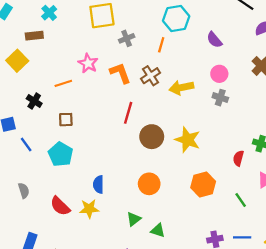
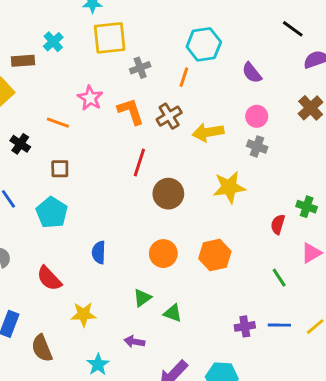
cyan cross: (49, 13) -> (53, 42), moved
orange line: (63, 83) -> (58, 123), turned 36
yellow star: (188, 140) -> (229, 187), moved, turned -30
orange hexagon: (203, 185) -> (215, 255), moved
yellow star: (89, 209) -> (84, 314), moved

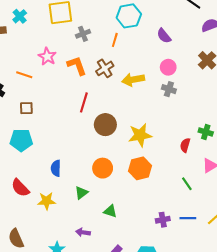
yellow star: (229, 187) -> (140, 135), moved
cyan pentagon: (52, 213) -> (21, 140), turned -30
green triangle: (142, 298) -> (81, 193), moved
yellow star: (84, 314) -> (46, 201), moved

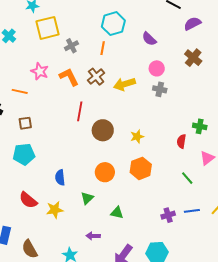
yellow star: (140, 135) -> (137, 137), size x0.6

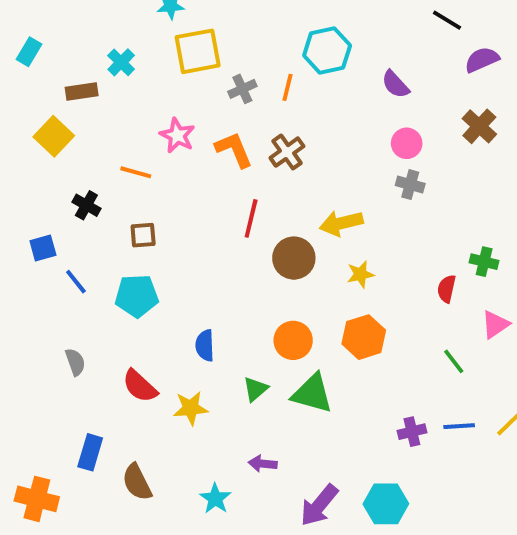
orange line: (103, 48) -> (288, 87), moved
yellow arrow: (124, 84) -> (341, 223), moved
green triangle: (117, 213) -> (312, 393), moved, size x1.6

